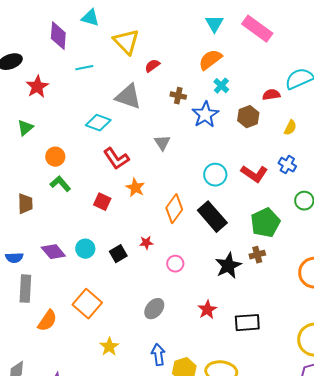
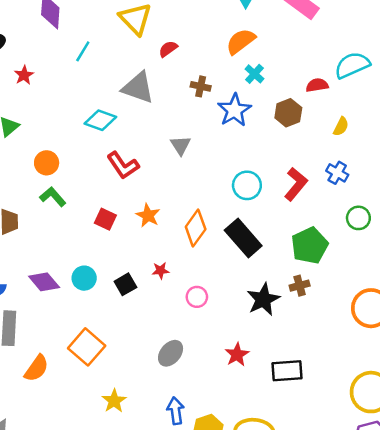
cyan line: (84, 68) -> (83, 51), turned -48
red star: (37, 87) -> (24, 75), size x0.7
red L-shape: (254, 174) -> (296, 184), turned -84
orange star: (135, 188) -> (148, 215), moved

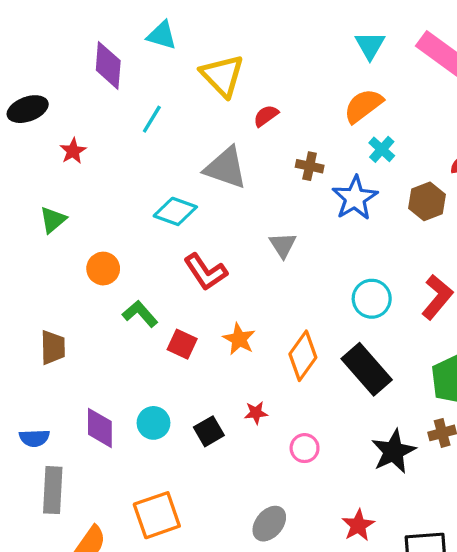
green L-shape: (53, 197) -> (140, 314), moved
purple diamond: (44, 282) -> (100, 428), turned 40
orange square: (87, 347) -> (157, 515), turned 30

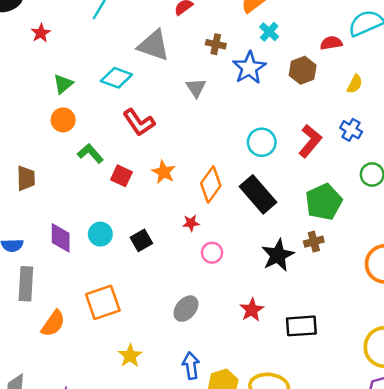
green triangle: (53, 220) -> (63, 84), moved
gray triangle: (283, 245) -> (196, 88), moved
red star: (256, 413) -> (191, 223), moved

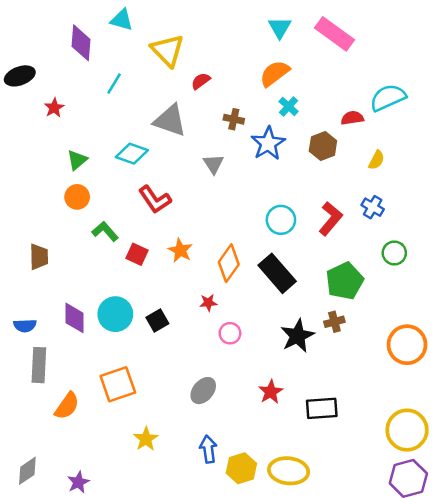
cyan circle: (100, 234) -> (115, 314), size x1.4

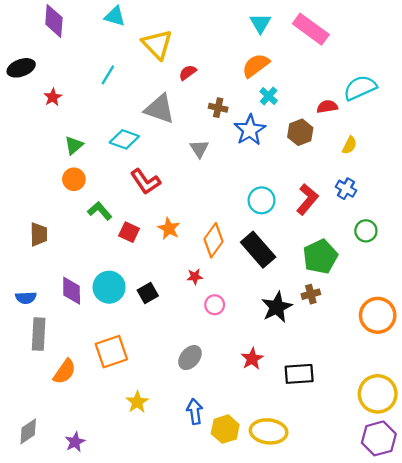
purple diamond: (81, 43) -> (54, 21), moved

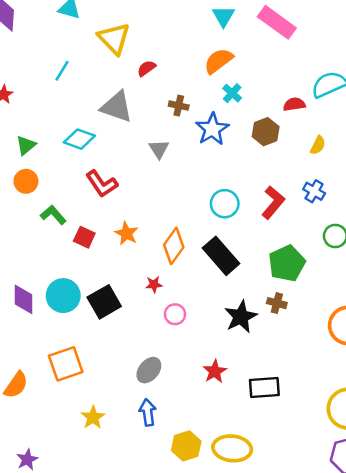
black square: (148, 293) -> (104, 302), size x1.5
brown cross: (311, 294) -> (277, 303), turned 30
blue arrow: (195, 411) -> (148, 412), moved

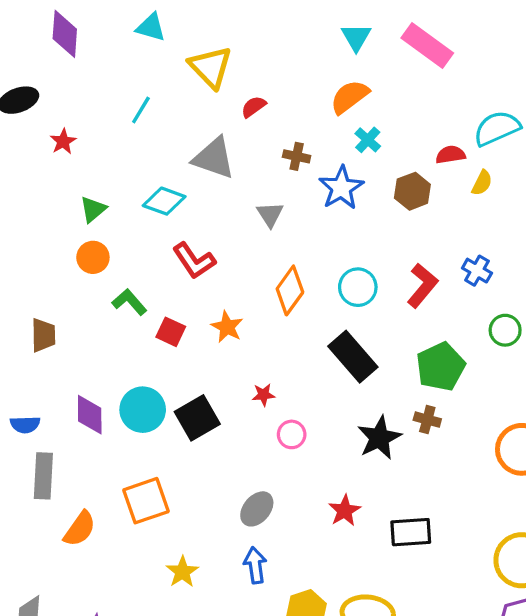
yellow semicircle: (318, 145) -> (482, 183), moved
orange diamond: (174, 246) -> (290, 290), moved

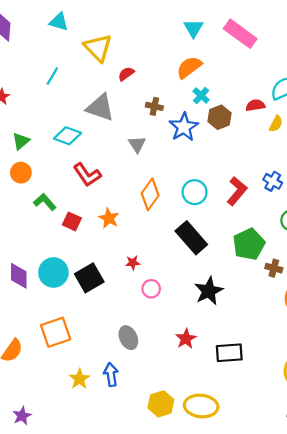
brown hexagon: (412, 191) -> (220, 117), moved
brown cross: (427, 420) -> (274, 268), moved
gray ellipse: (257, 509) -> (128, 338), turned -65
blue arrow: (255, 565) -> (111, 375), moved

